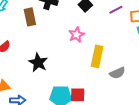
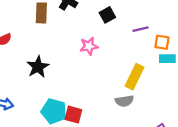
yellow rectangle: (97, 56) -> (135, 77), moved

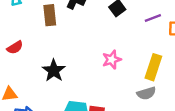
pink star: (89, 46) -> (112, 60), moved

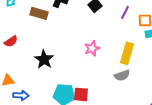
brown rectangle: (50, 15) -> (39, 13), turned -66
purple line: (153, 18) -> (125, 12), turned -40

